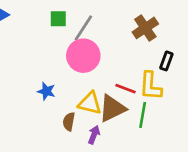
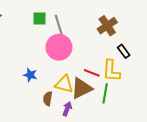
gray line: (83, 28) -> (59, 26), turned -50
black rectangle: (166, 61) -> (124, 51), turned -56

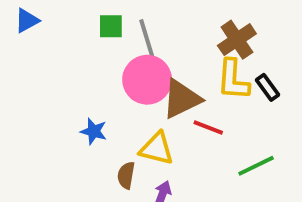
yellow L-shape: (111, 71) -> (233, 80), moved
brown triangle: (82, 88) -> (182, 99), moved
green line: (105, 93) -> (256, 166), moved, turned 54

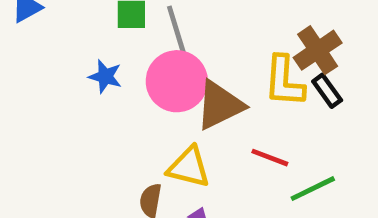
brown cross: (237, 40) -> (318, 50), moved
red line: (208, 128) -> (270, 158), moved
blue star: (94, 131) -> (105, 76), moved

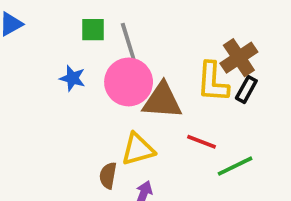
black rectangle: (327, 91) -> (246, 89), turned 65
brown triangle: (220, 105) -> (162, 101), turned 30
yellow triangle: (189, 167) -> (138, 149), turned -30

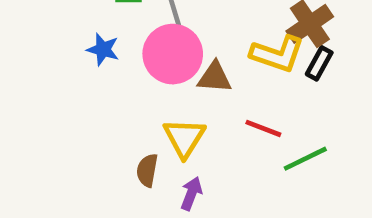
yellow L-shape: (213, 82) -> (277, 54), turned -75
brown triangle: (162, 101) -> (215, 77), size x0.7
yellow triangle: (138, 149) -> (184, 138), turned -42

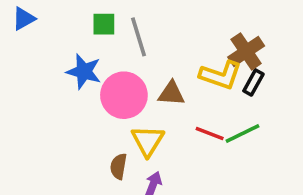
blue star: (103, 49) -> (84, 72), size x1.4
pink circle: (173, 54) -> (124, 95), moved
green line: (305, 159) -> (242, 134), moved

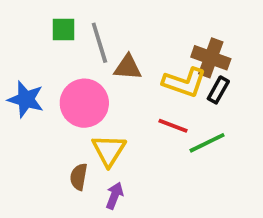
brown cross: (246, 51) -> (211, 58), turned -36
blue star: (84, 72) -> (26, 99), moved
brown triangle: (171, 93) -> (128, 67), moved
red line: (210, 134) -> (173, 126), moved

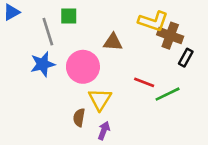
gray line: (99, 43) -> (48, 32), moved
yellow L-shape: (184, 82) -> (153, 21), moved
black rectangle: (218, 90) -> (186, 58), moved
blue star: (26, 99) -> (43, 64), turned -30

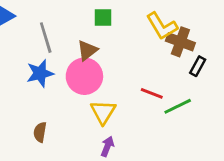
green square: (69, 16) -> (103, 17), moved
yellow L-shape: (153, 21) -> (162, 26), turned 40
brown triangle: (113, 42) -> (87, 50), moved, turned -42
brown semicircle: (79, 118) -> (40, 132), moved

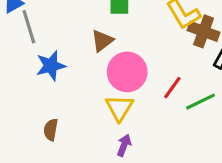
gray line: (46, 38) -> (29, 27), moved
pink circle: (84, 76) -> (127, 72), moved
red line: (152, 93) -> (172, 88), turned -75

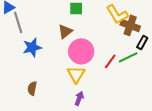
green line: (200, 102) -> (128, 57), moved

